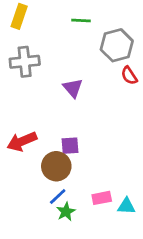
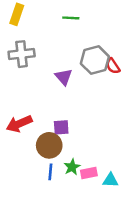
gray hexagon: (117, 45) -> (95, 60), moved
blue line: (58, 197) -> (50, 172), turned -42
green star: (66, 212) -> (72, 167), moved

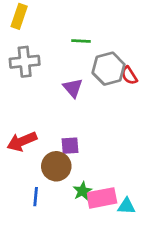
green line: (71, 18) -> (81, 41), moved
blue line: (50, 172) -> (36, 197), moved
pink rectangle: (89, 173) -> (102, 198), size x1.5

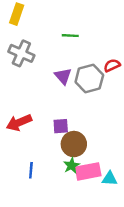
gray cross: (25, 62) -> (21, 53), turned 30
gray hexagon: (109, 69) -> (89, 78), moved
red semicircle: (129, 75) -> (112, 65), turned 98
brown circle: (56, 166) -> (74, 144), moved

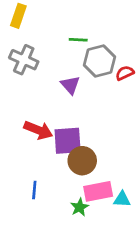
gray hexagon: (89, 78) -> (99, 61), moved
red arrow: (19, 123) -> (38, 130), moved, turned -135
purple square: (61, 126) -> (68, 141), size x1.6
green star: (71, 165) -> (80, 207), moved

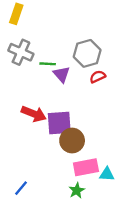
green line: (78, 40) -> (48, 64), moved
red semicircle: (125, 73) -> (98, 77), moved
blue line: (34, 190) -> (21, 188), moved, turned 35
green star: (80, 207) -> (77, 190), moved

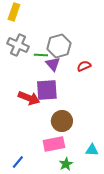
gray hexagon: (87, 53) -> (59, 46), moved
purple square: (59, 123) -> (47, 90), moved
pink rectangle: (86, 167) -> (54, 144), moved

